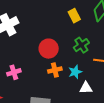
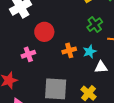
red circle: (49, 49) -> (44, 32), moved

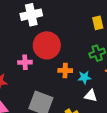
red circle: (44, 32) -> (47, 45), size x1.4

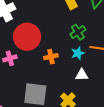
cyan star: (84, 77) -> (78, 53), moved

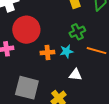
cyan star: (78, 53) -> (66, 51), moved

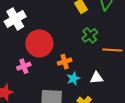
cyan star: (66, 51) -> (73, 79), moved

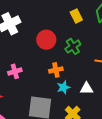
green cross: (90, 35) -> (73, 46), moved
red circle: (39, 43) -> (46, 40), moved, size x0.7

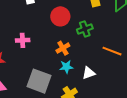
orange cross: (56, 70) -> (63, 48), turned -32
white triangle: (87, 88) -> (89, 73), turned -32

